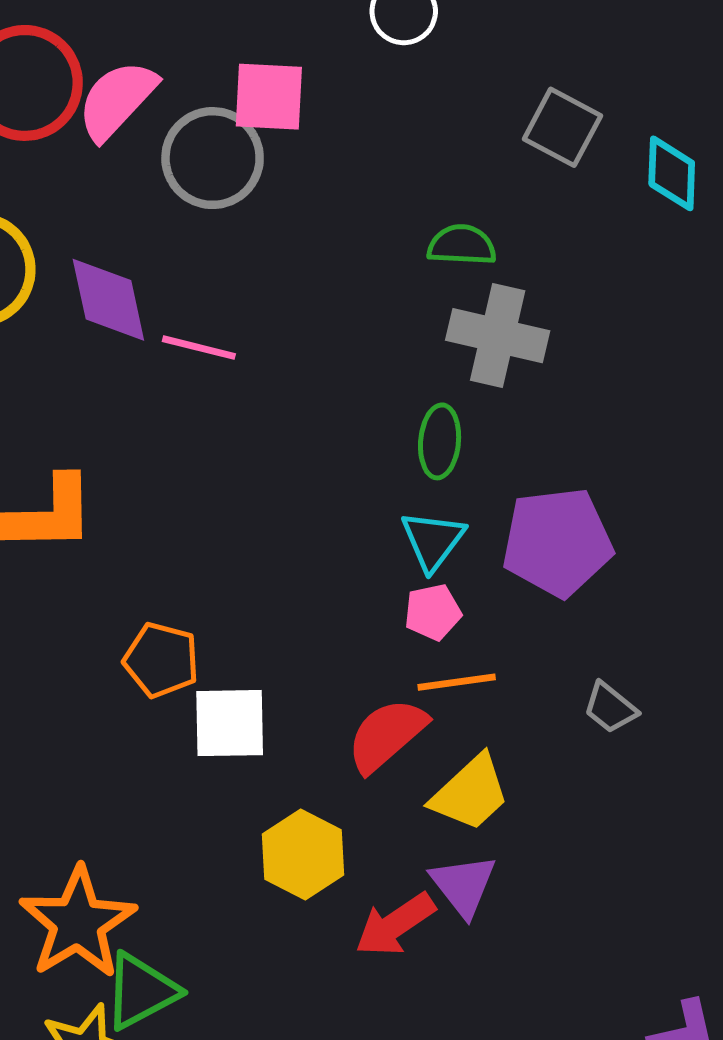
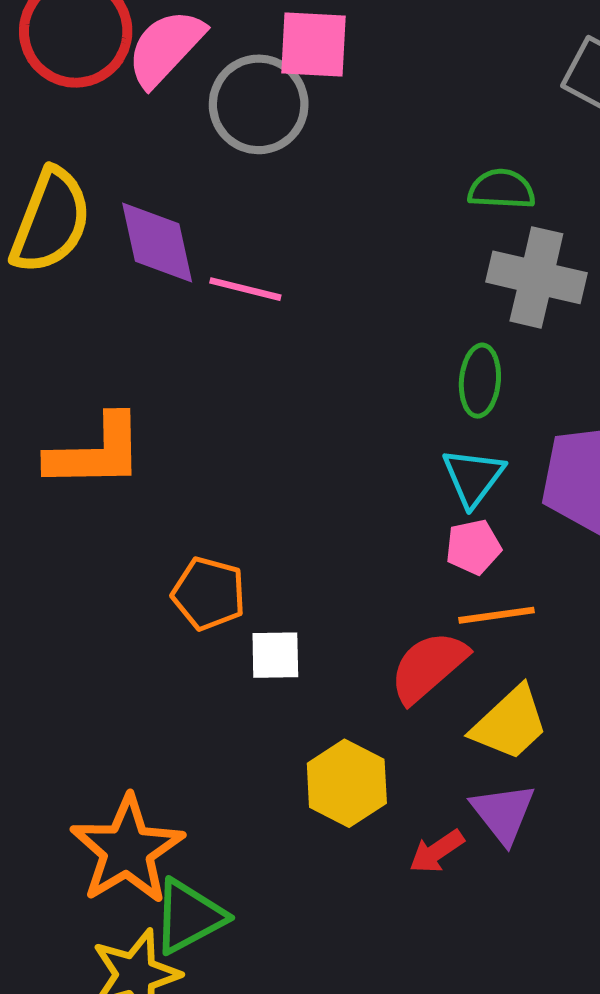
white square: (230, 723) -> (275, 655), size x0.7
red arrow: (395, 924) -> (437, 851), size x0.7

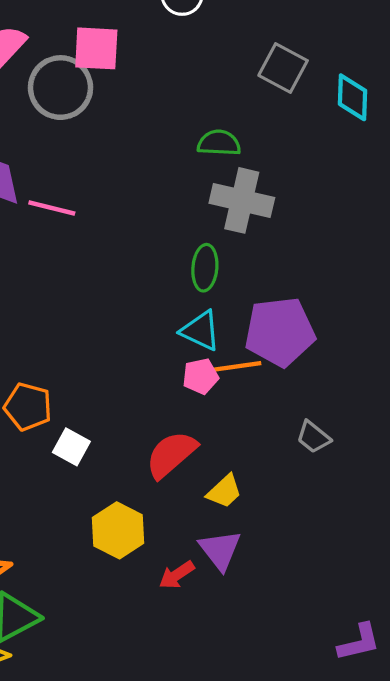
cyan triangle: (473, 477) -> (201, 331), turned -42
orange line: (497, 615) -> (236, 367), moved
white square: (275, 655) -> (71, 447), turned 30
yellow trapezoid: (510, 723) -> (224, 491), size x0.7

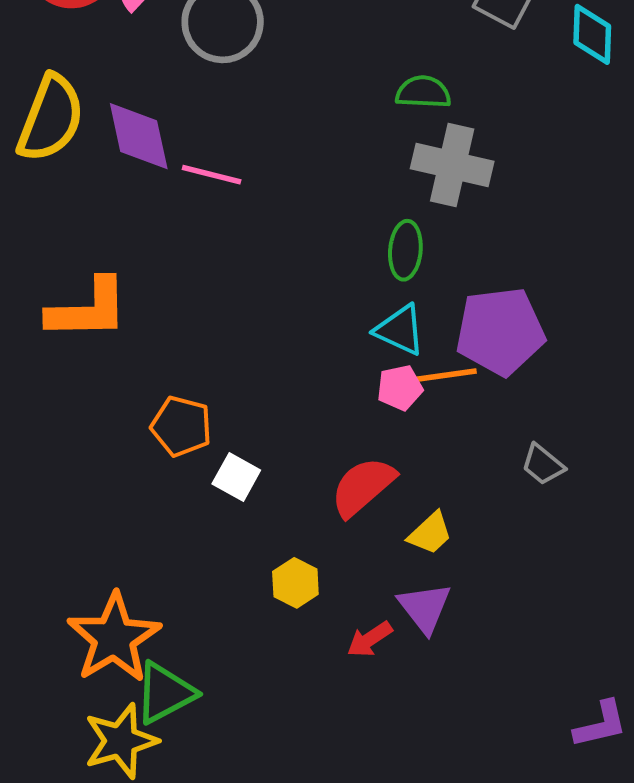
yellow hexagon: (118, 530) -> (295, 583), size x0.7

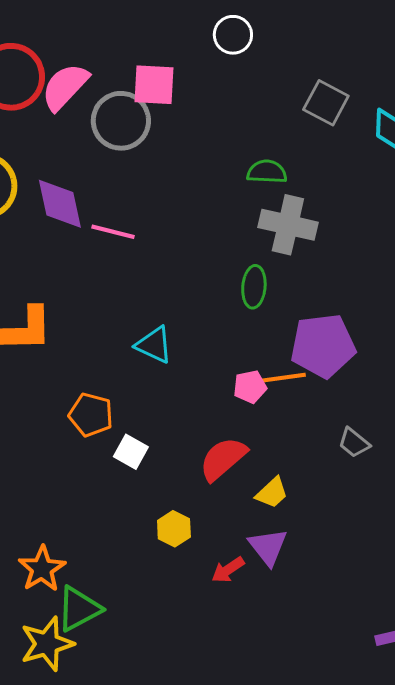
cyan triangle: (400, 330) -> (154, 345), moved
orange star: (114, 638) -> (42, 569), size x0.7

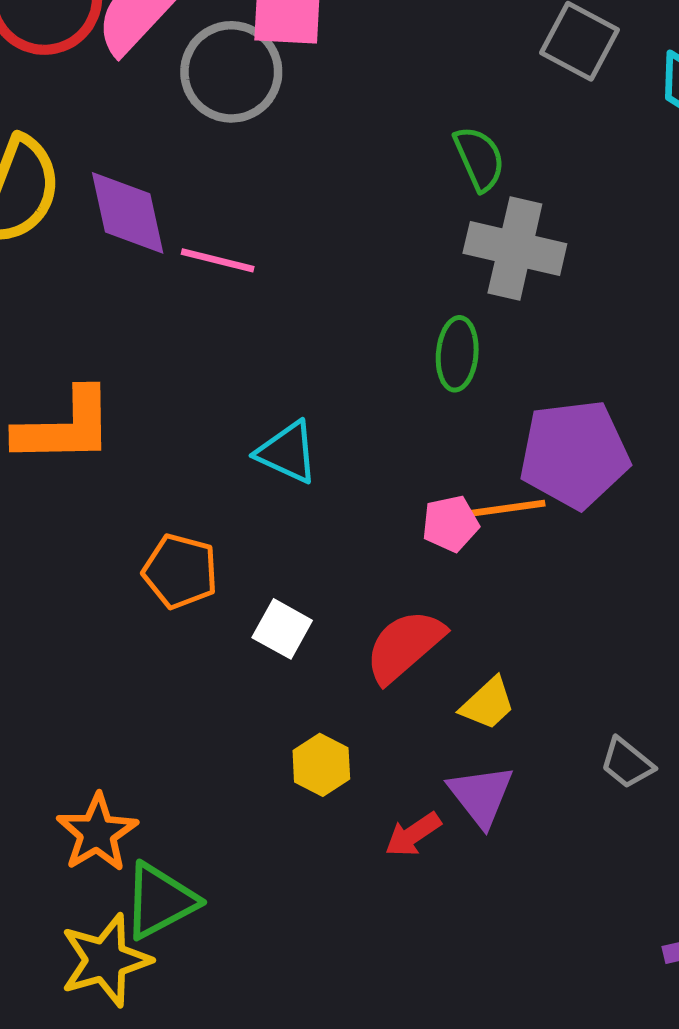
green semicircle: (267, 172) -> (479, 158), turned 63
gray trapezoid: (354, 443) -> (627, 763), moved
white square: (131, 452) -> (282, 629), moved

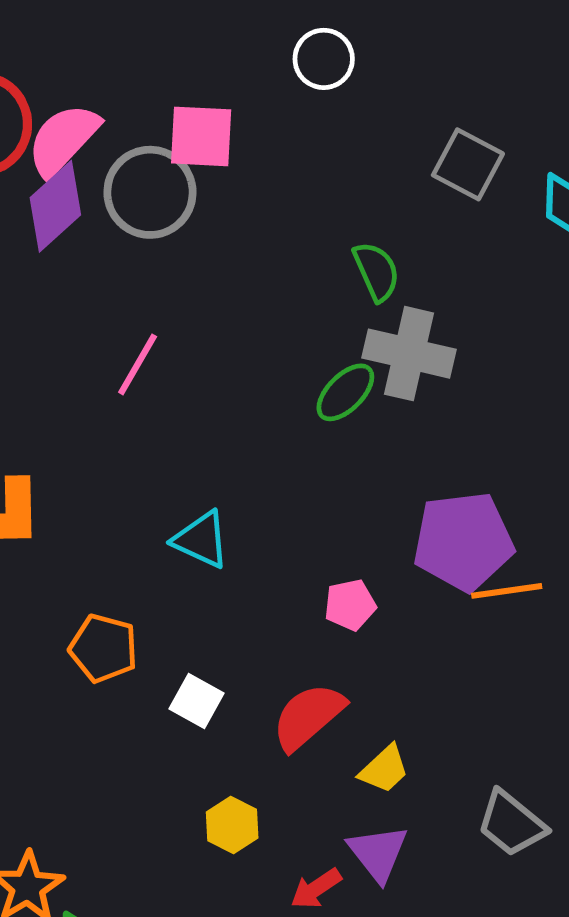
purple diamond: (128, 213) -> (55, 206), moved, turned 60
pink line: (218, 260) -> (138, 364), turned -74
green ellipse: (457, 354) -> (345, 392), moved, turned 40
orange line: (506, 508) -> (507, 591), moved
gray trapezoid: (627, 763) -> (511, 823), size x1.4

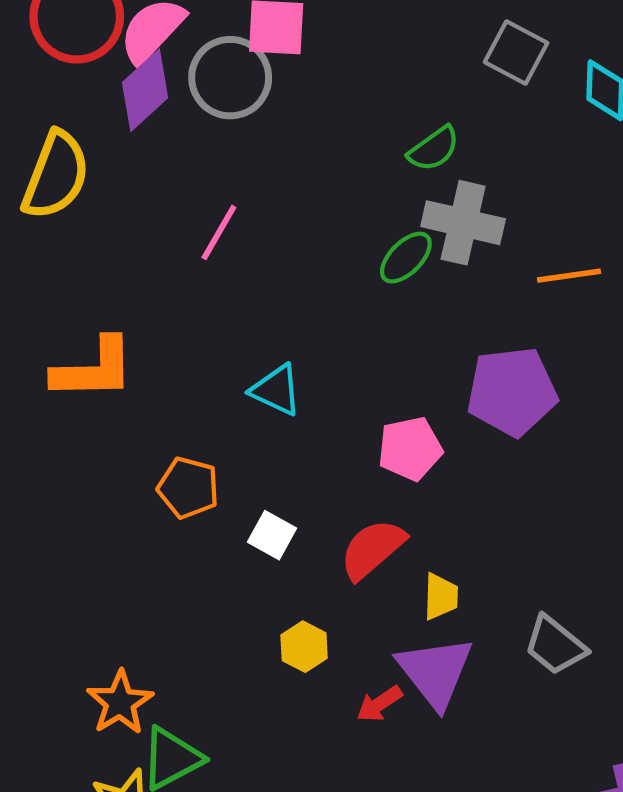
green semicircle: (376, 271) -> (434, 149), turned 78
orange line: (507, 591) -> (569, 276), moved
pink pentagon: (350, 605) -> (410, 449), size x1.4
yellow trapezoid: (384, 769) -> (441, 596), turned -45
purple triangle: (378, 853) -> (435, 672), size x1.4

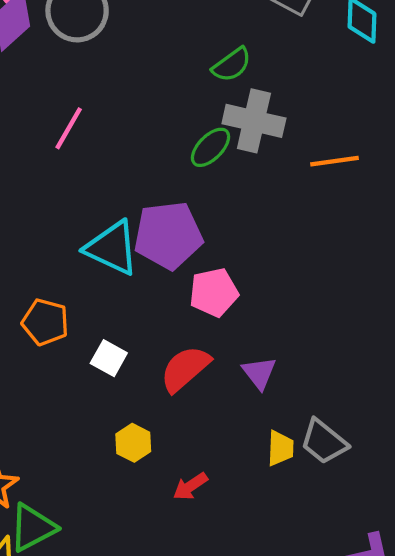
cyan triangle: (276, 390) -> (112, 248), size x1.4
purple pentagon: (512, 391) -> (168, 235), moved
yellow trapezoid: (441, 596) -> (280, 448), moved
purple triangle: (435, 672) -> (259, 373), moved, size x0.6

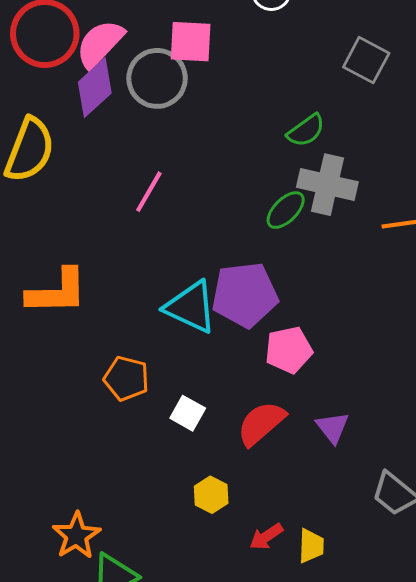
yellow trapezoid: (280, 448) -> (311, 546), moved

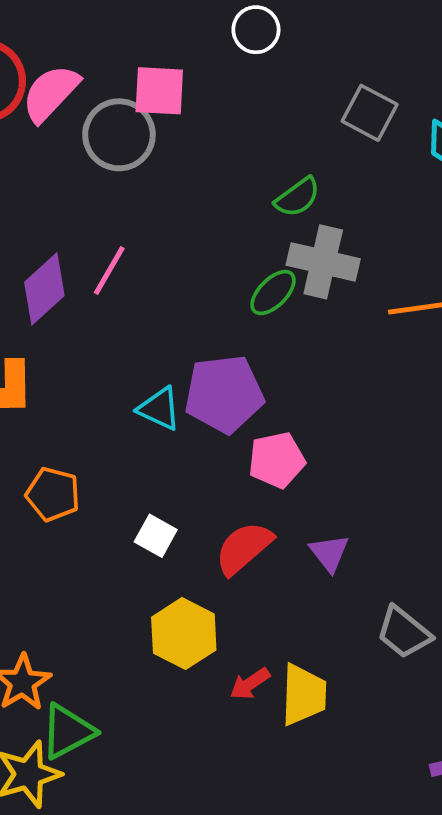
purple diamond: (95, 88) -> (44, 289), moved
cyan triangle: (191, 307) -> (159, 409), size x0.7
orange pentagon: (126, 378) -> (53, 494), moved
yellow hexagon: (211, 495) -> (184, 634), size x1.6
yellow trapezoid: (311, 546) -> (304, 695), size x1.5

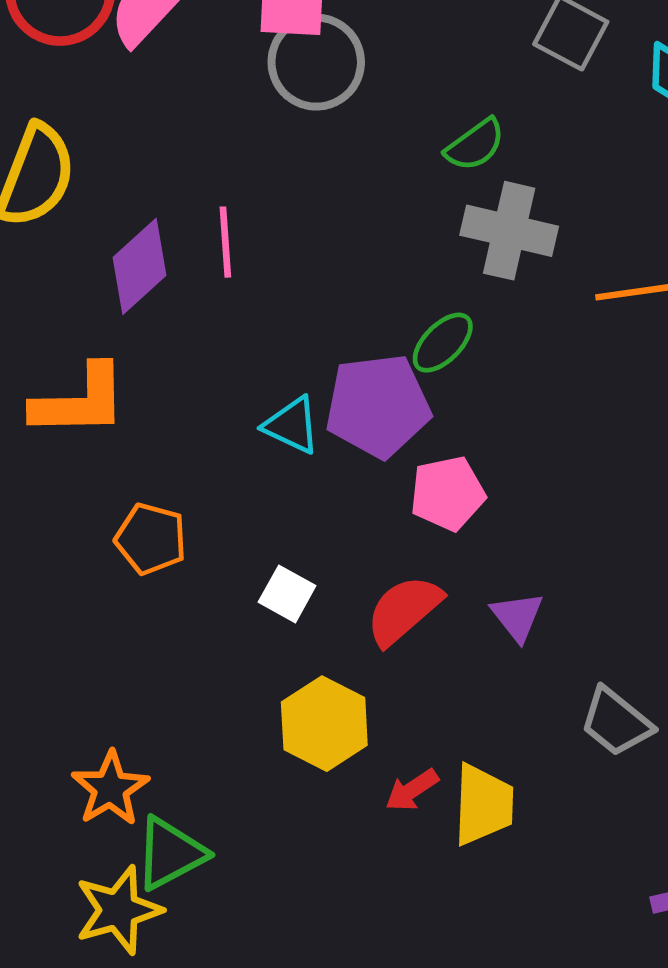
gray circle: (119, 135) -> (316, 62), moved
pink line: (109, 271) -> (225, 242), turned -34
green ellipse: (273, 293) -> (443, 343), moved

